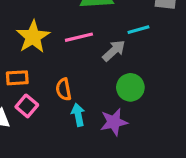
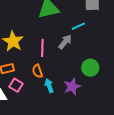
pink line: (79, 37) -> (42, 48), moved, turned -66
green circle: (130, 87) -> (90, 68), moved

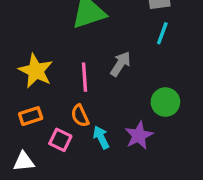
cyan line: (78, 26) -> (162, 33), moved, turned -40
pink square: (16, 85) -> (60, 140), moved

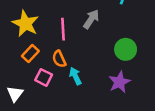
orange rectangle: (31, 116) -> (30, 54), moved, turned -30
purple star: (139, 135) -> (119, 82), moved
white triangle: (24, 162) -> (15, 94), turned -48

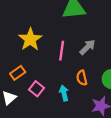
orange rectangle: (30, 54) -> (18, 73), moved
orange semicircle: (59, 59) -> (82, 78), moved

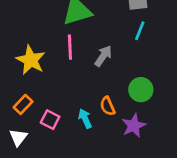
pink line: (62, 51) -> (70, 47), moved
orange semicircle: (82, 78) -> (108, 106), moved

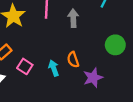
gray arrow: (103, 56) -> (73, 18), turned -42
green circle: (141, 90) -> (115, 45), moved

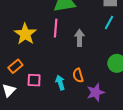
pink square: (25, 66) -> (34, 80), turned -32

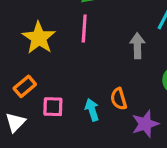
gray arrow: (80, 38) -> (137, 46), moved

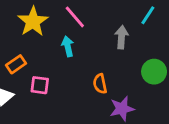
pink line: (84, 28) -> (75, 17), turned -50
cyan arrow: (92, 110) -> (68, 46), moved

